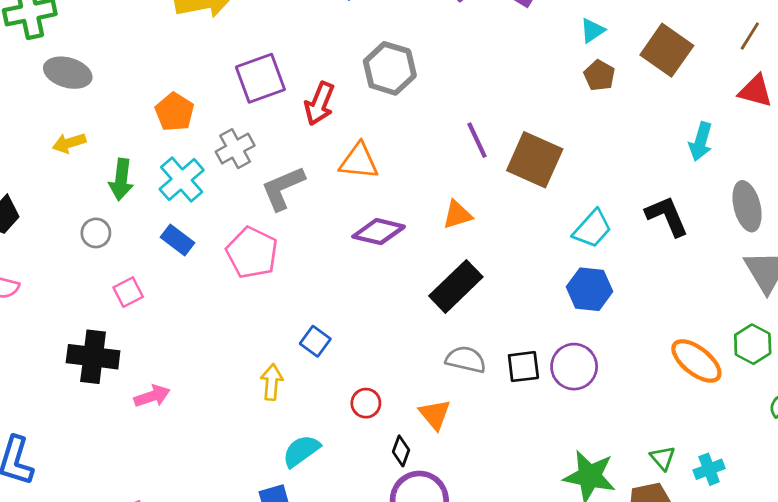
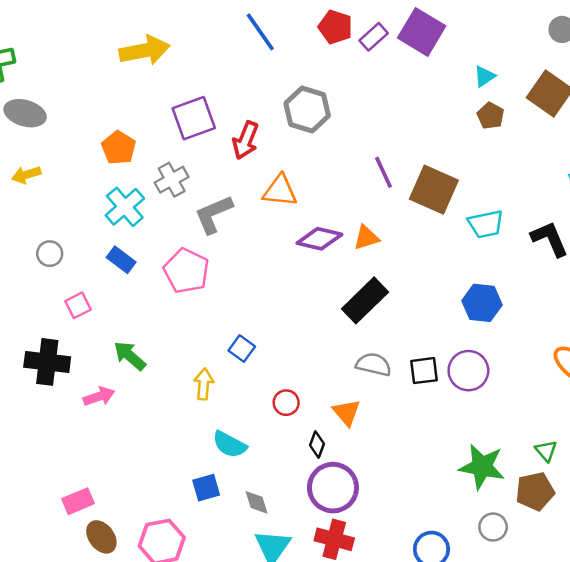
green arrow: (121, 180) -> (130, 356), moved, turned 124
cyan trapezoid: (592, 229) -> (486, 224), moved, turned 36
purple diamond: (379, 232) -> (319, 239), moved
cyan semicircle: (301, 451) -> (230, 445), turned -116

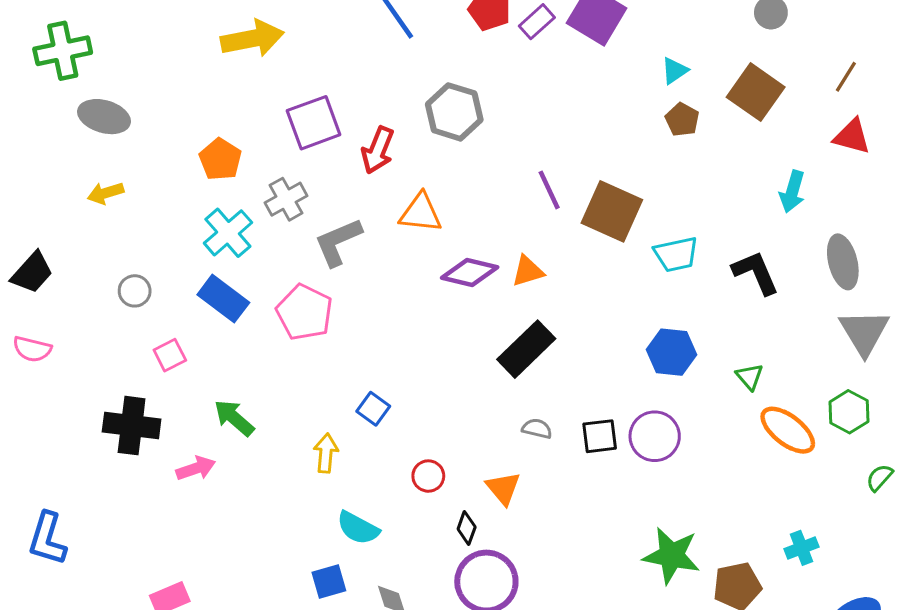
blue rectangle: (121, 260) -> (223, 299), size x1.4
gray semicircle: (374, 364) -> (537, 429), size x0.7
green triangle: (546, 451) -> (750, 377), moved

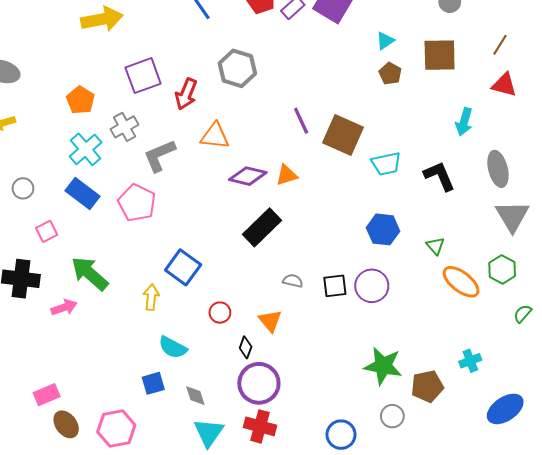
brown square: (756, 92) -> (440, 55), turned -36
black rectangle: (526, 349) -> (262, 227), moved
blue square: (373, 409) -> (183, 267), size x1.6
green arrow: (234, 418) -> (90, 274), size x1.4

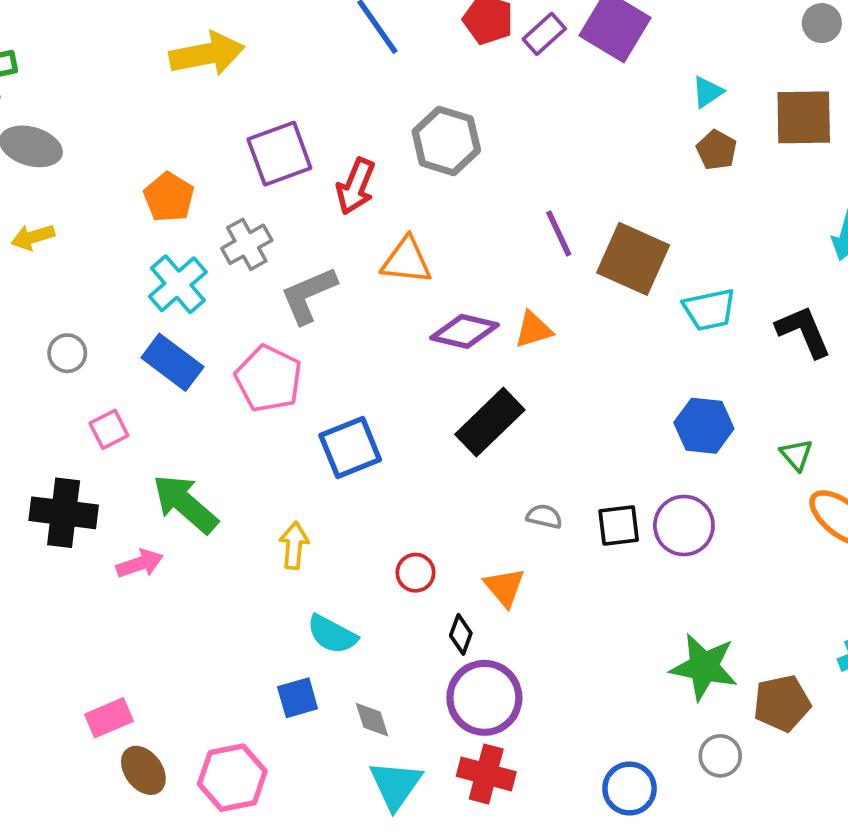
blue square: (183, 267) -> (350, 447), moved, turned 32

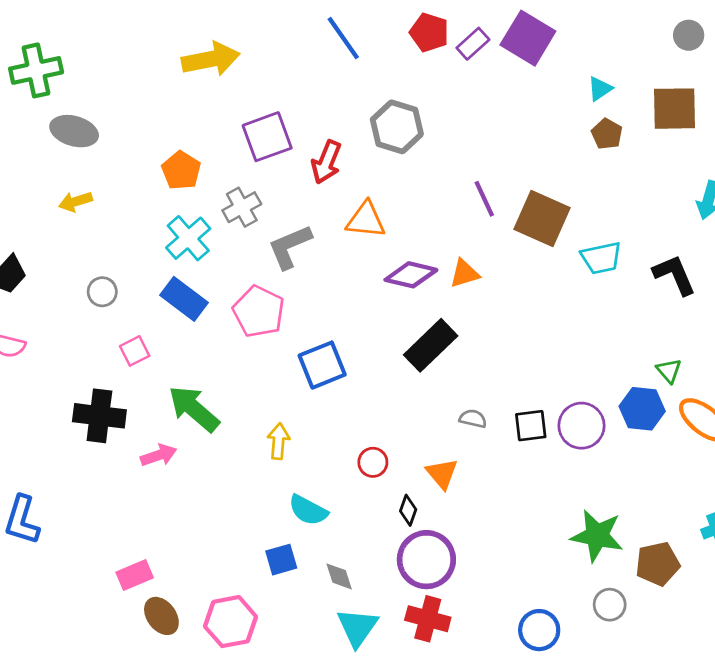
blue hexagon: (704, 426) -> (642, 409), moved

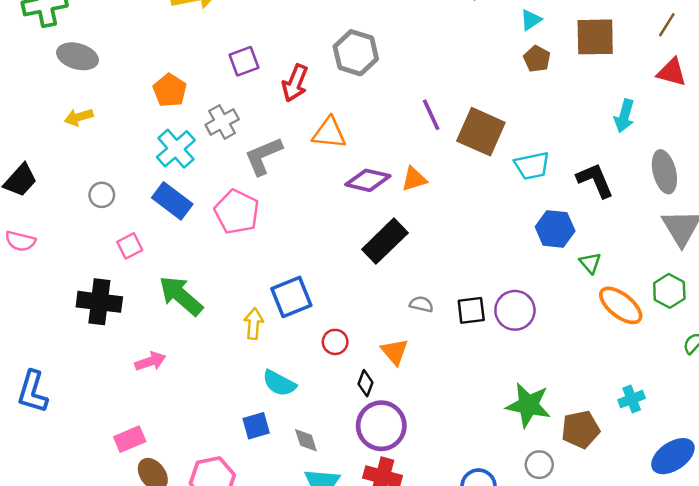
purple square: (267, 137) -> (244, 61), size x0.7
blue square: (322, 365) -> (291, 297), moved
blue hexagon: (642, 409) -> (555, 229), moved
pink arrow: (159, 455) -> (150, 361), moved

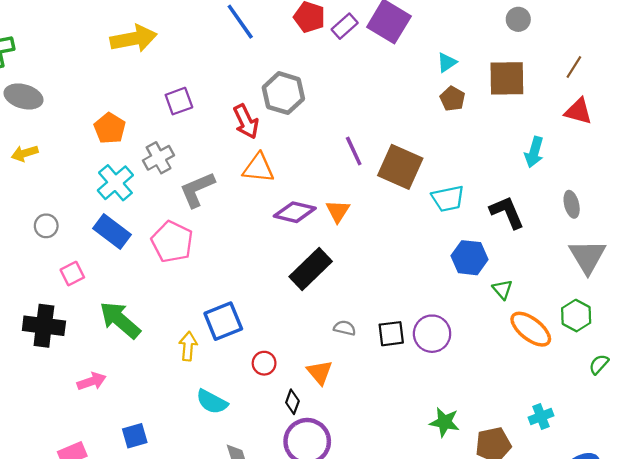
red arrow: (295, 83) -> (246, 121), moved, turned -48
gray ellipse: (664, 172) -> (572, 204), size x0.7
orange triangle: (414, 179) -> (338, 211), turned -40
green star: (528, 405) -> (445, 422), size x0.7
blue square: (256, 426) -> (135, 436), moved

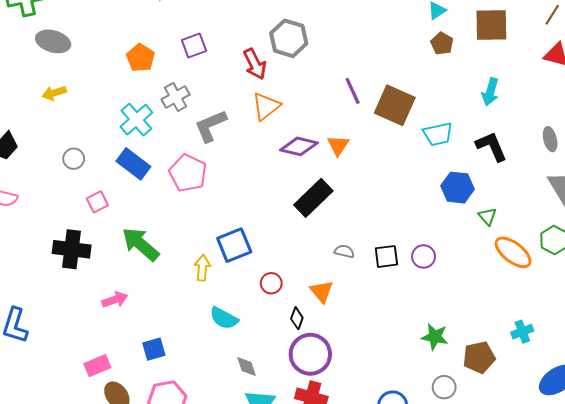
orange pentagon: (110, 128) -> (141, 58), moved
cyan arrow: (534, 152) -> (490, 92), moved
orange triangle: (258, 168) -> (266, 106), turned -44
purple circle: (432, 334) -> (424, 256), size x0.7

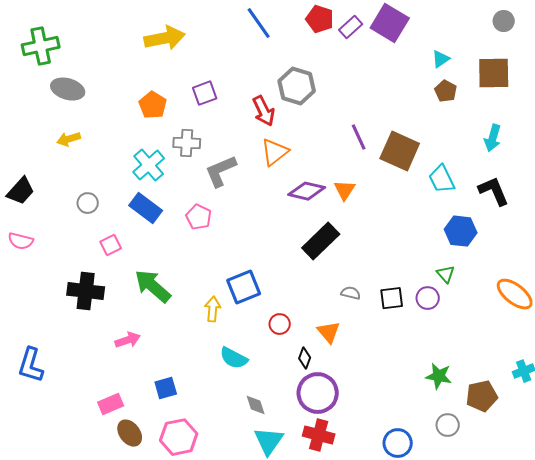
gray cross: (176, 97) -> (187, 143), turned 32
cyan trapezoid: (438, 134) -> (442, 179), turned 76
pink pentagon: (188, 173) -> (199, 217), size x0.7
green triangle: (487, 216) -> (446, 274), moved

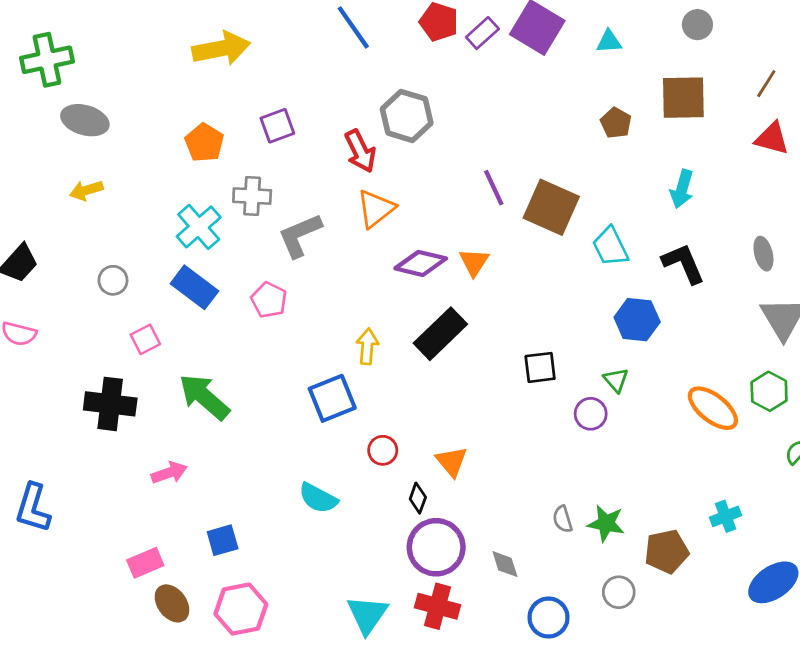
cyan triangle: (441, 59) -> (609, 41), moved, turned 30
gray semicircle: (351, 293) -> (563, 519), moved, turned -120
black square: (392, 298) -> (540, 367), moved
yellow arrow: (213, 309) -> (367, 346), moved
gray diamond: (256, 405) -> (505, 564), moved

